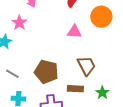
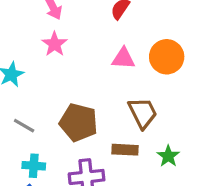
orange circle: (101, 17) -> (167, 57), moved
pink star: (19, 23) -> (55, 44), moved

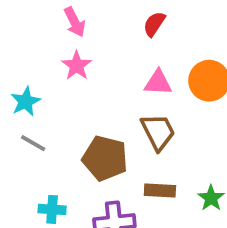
brown trapezoid: (143, 113) -> (158, 132), moved
gray line: (24, 126) -> (33, 143), moved

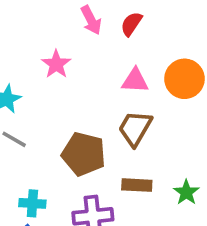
pink arrow: (75, 22) -> (91, 20), moved
brown trapezoid: (158, 132) -> (135, 128), turned -123

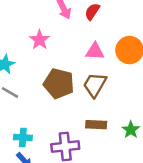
brown pentagon: (84, 154) -> (59, 84), moved

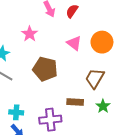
pink triangle: (95, 51) -> (74, 43), turned 35
brown trapezoid: (95, 85) -> (95, 78), moved

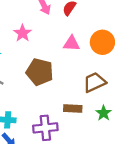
pink triangle: (74, 43) -> (72, 43), turned -35
brown trapezoid: (95, 78) -> (94, 82), turned 35

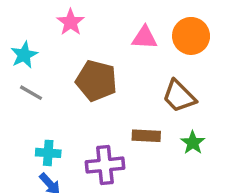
brown trapezoid: (94, 82) -> (179, 96), turned -110

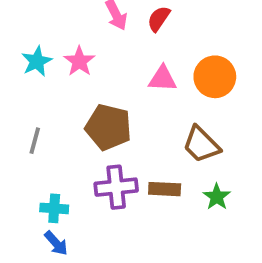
cyan star: (24, 55) -> (37, 61), moved
gray line: (31, 93) -> (35, 141), turned 75
purple cross: (105, 165) -> (116, 187), moved

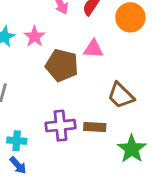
orange circle: (215, 77) -> (130, 17), moved
brown pentagon: (108, 127) -> (62, 65), moved
green star: (217, 197) -> (132, 149), moved, size x1.5

